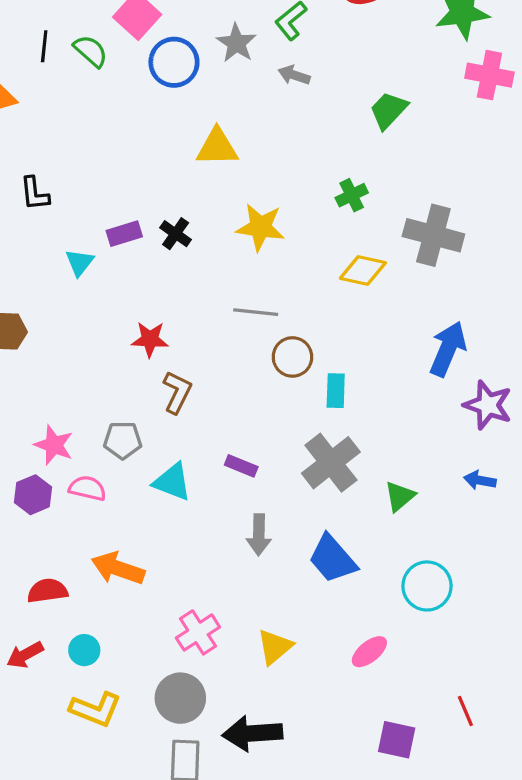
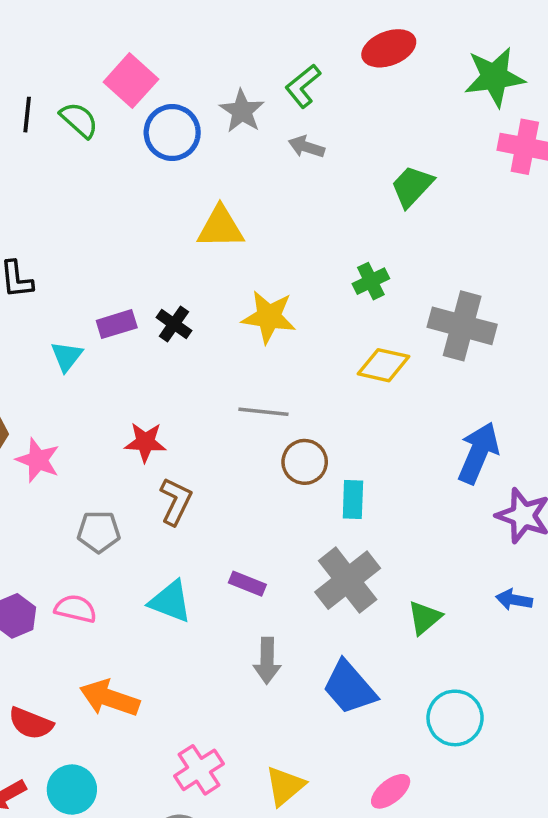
gray pentagon: (123, 440) -> (99, 532), moved
pink star: (54, 445) -> (38, 460), moved
red semicircle: (47, 591) -> (31, 723), turned -150
cyan circle: (84, 650) -> (72, 790), size x1.4

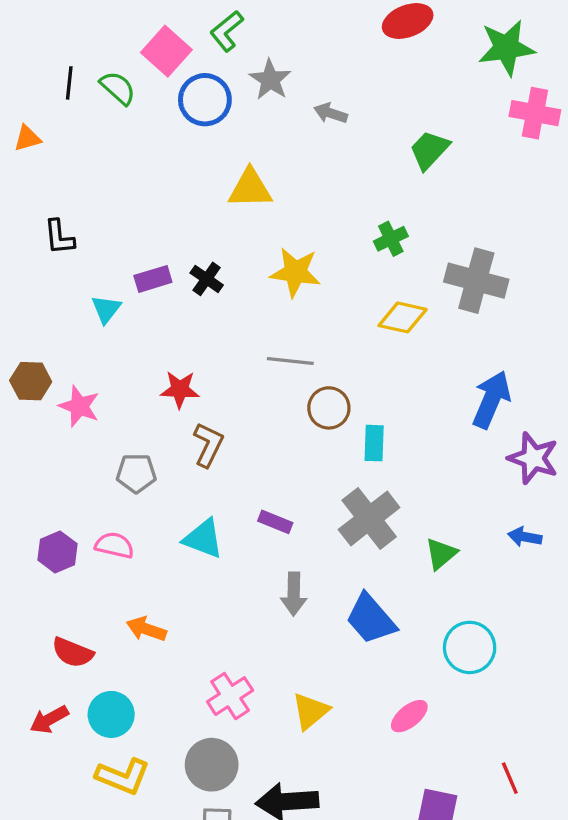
green L-shape: (303, 86) -> (227, 31), moved
orange arrow: (109, 698) -> (146, 629), size x0.7

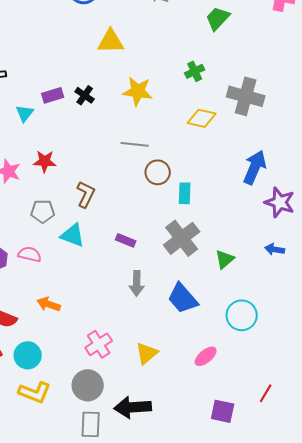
red star: (180, 389) -> (45, 161), moved
cyan triangle: (203, 539) -> (73, 235), moved
red line: (510, 778) -> (266, 393), turned 54

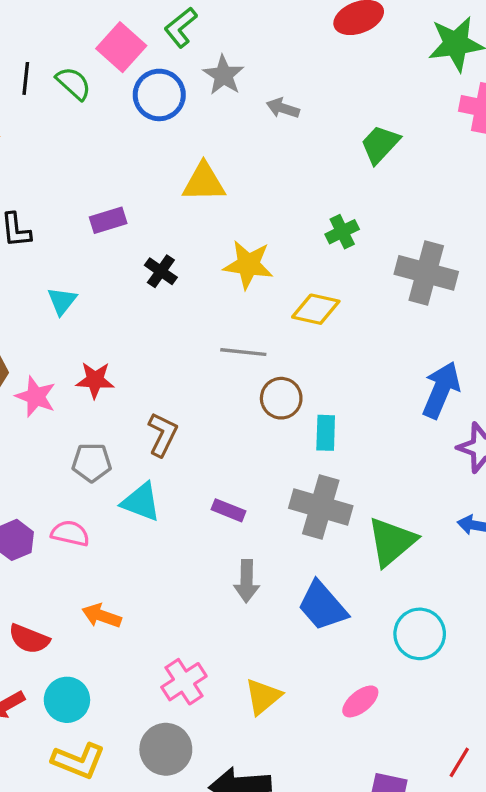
purple rectangle: (53, 95) -> (108, 220), moved
yellow diamond: (202, 118) -> (316, 309), moved
gray cross: (182, 238) -> (321, 507), turned -36
green triangle: (225, 259) -> (392, 542), size x1.6

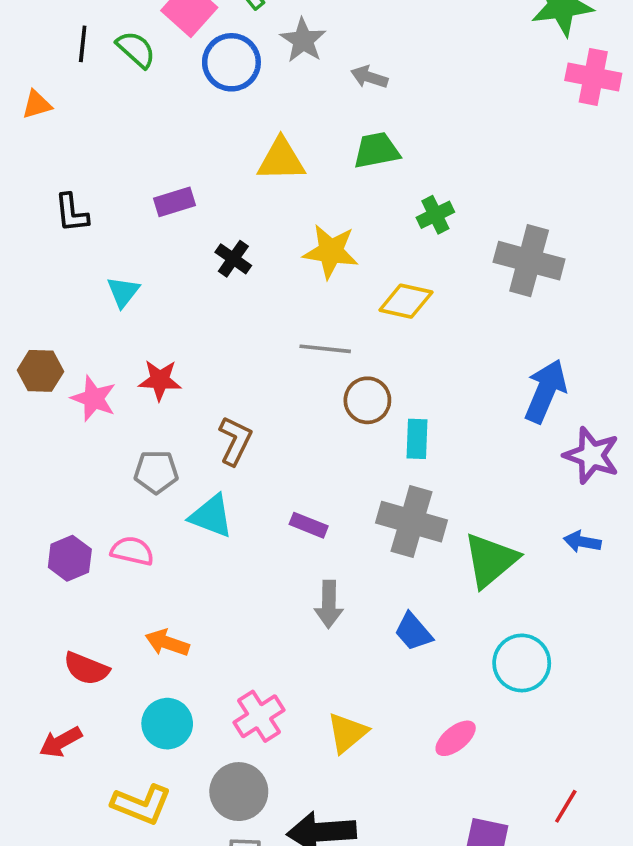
green trapezoid: (380, 144) -> (377, 150), moved, turned 36
blue trapezoid: (322, 606) -> (413, 632), size x0.7
cyan circle: (67, 700) -> (167, 724), moved

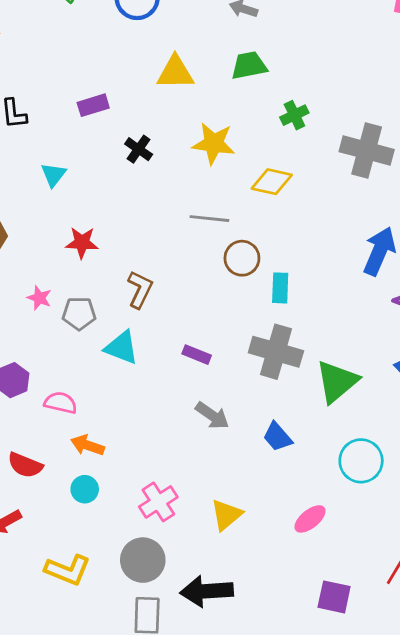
pink star: (94, 398) -> (39, 298), moved, size x0.7
pink semicircle: (132, 551) -> (61, 403), moved
gray arrow: (329, 604) -> (212, 416), turned -56
cyan circle: (167, 724) -> (85, 489), moved, size x0.7

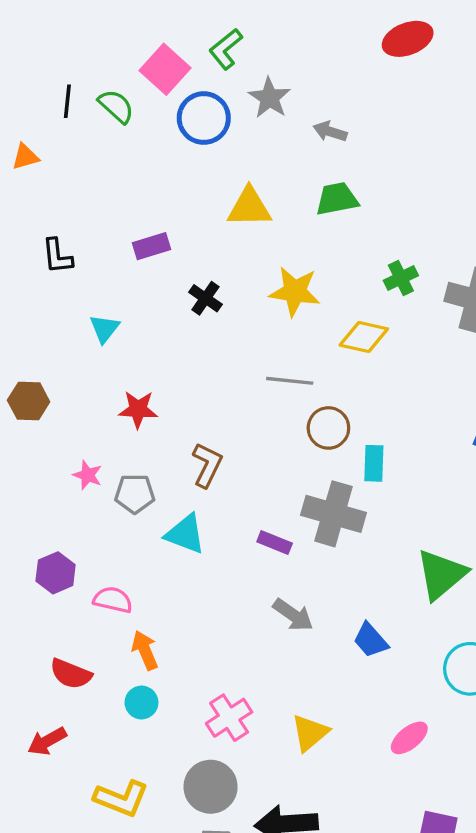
green cross: (294, 115) -> (401, 278), moved
gray cross: (276, 352) -> (333, 514), moved
orange arrow: (88, 445) -> (145, 650), turned 48

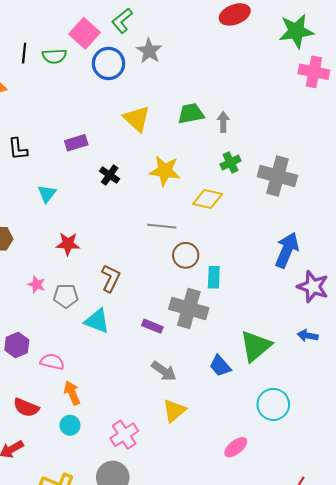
green semicircle: (116, 106) -> (54, 56), turned 135
gray arrow: (330, 131) -> (223, 122), moved, turned 72
yellow triangle: (249, 207) -> (137, 119), turned 44
blue trapezoid: (371, 640) -> (220, 366), moved
yellow triangle: (310, 733) -> (174, 411), moved

